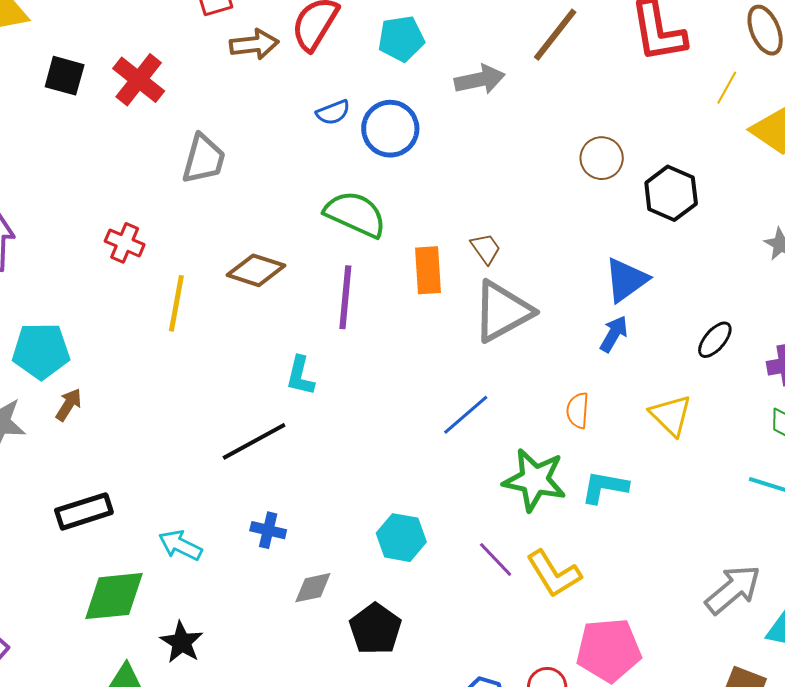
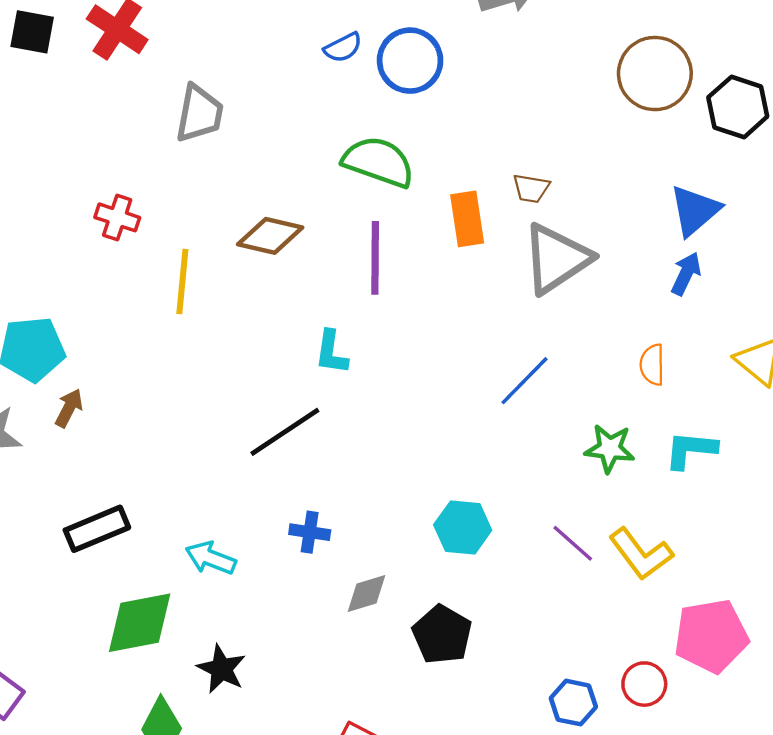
brown circle: (602, 158) -> (655, 74), size x1.5
brown trapezoid: (486, 249) -> (531, 188), turned 140
green star: (535, 480) -> (610, 448), size x0.7

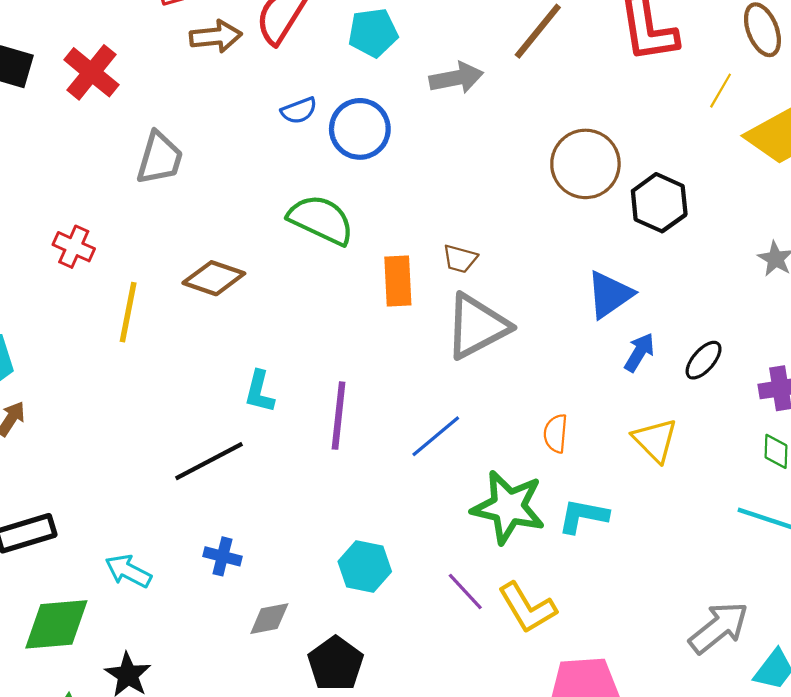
purple line: (375, 258) -> (339, 416), moved
blue arrow: (686, 274) -> (639, 352), moved
green star: (610, 448) -> (508, 507), size x1.6

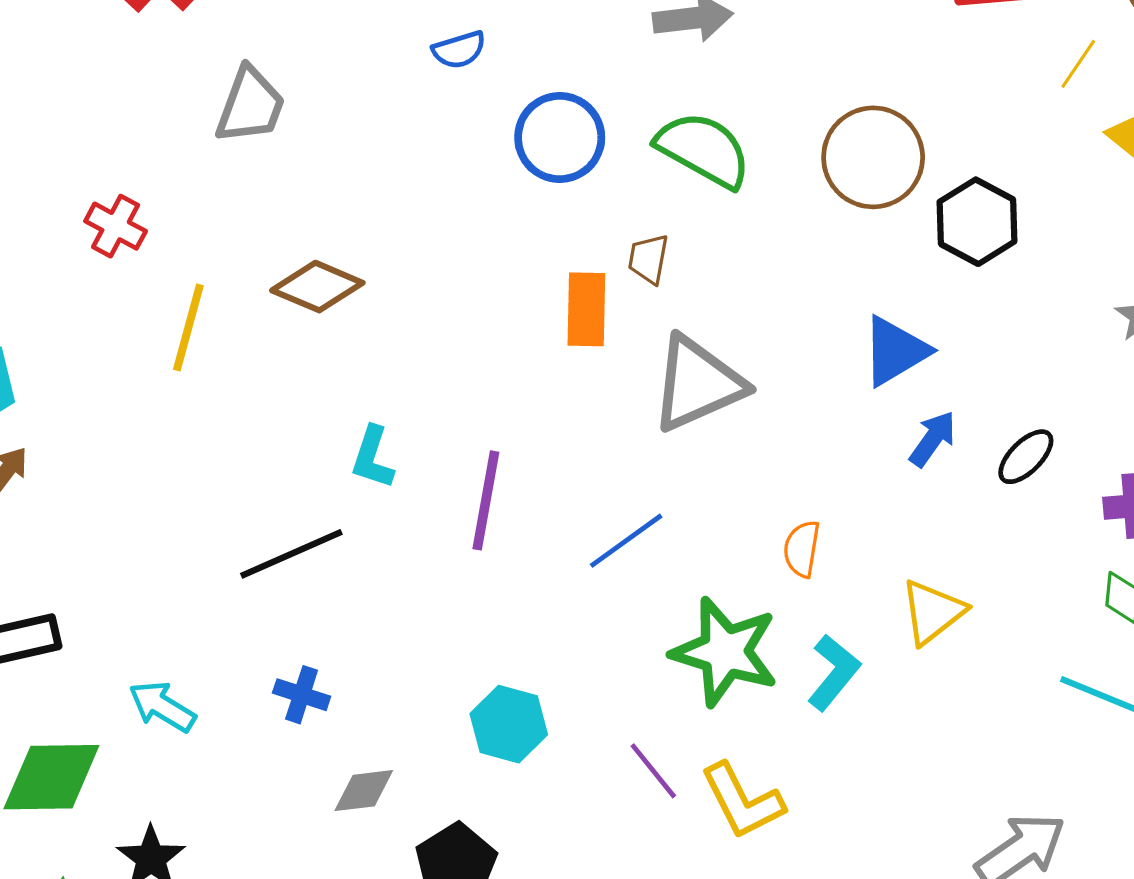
blue circle: (360, 129) -> (560, 137), moved
green semicircle: (321, 220) -> (704, 150), moved
brown trapezoid: (460, 259) -> (648, 259), moved, turned 81
yellow triangle: (655, 440) -> (933, 612), moved, turned 33
cyan L-shape: (583, 516) -> (834, 672), turned 114

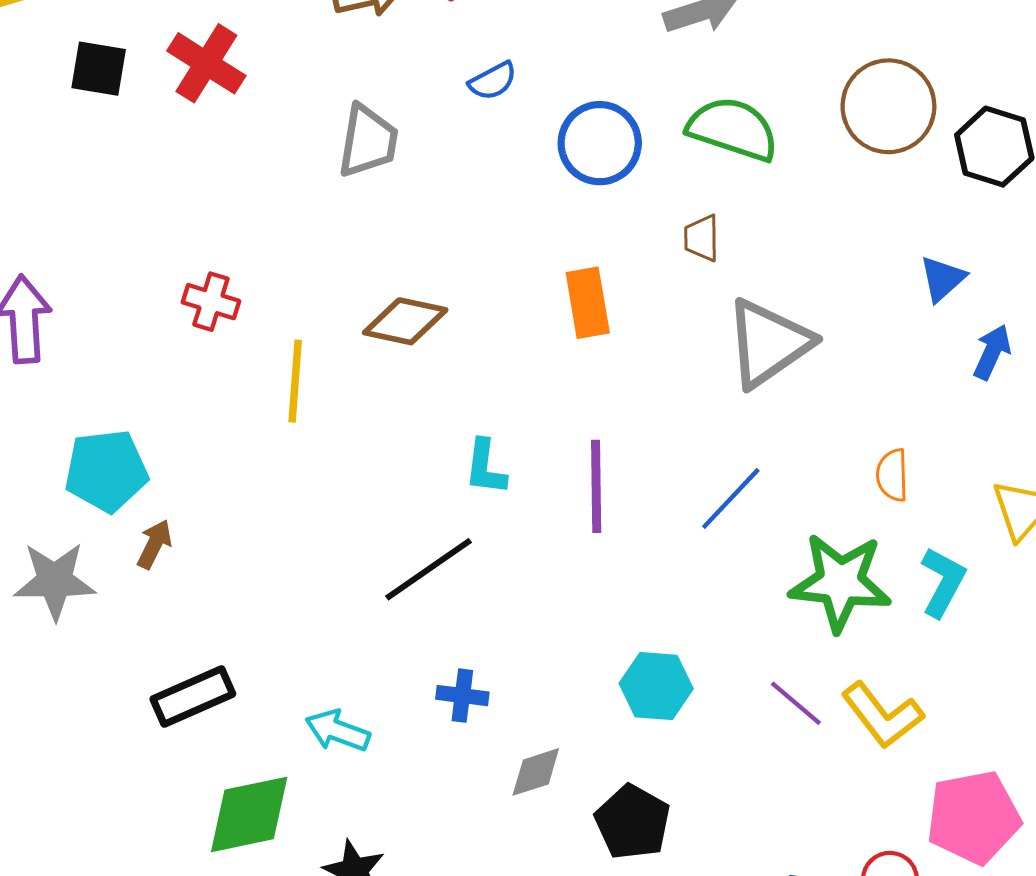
gray trapezoid: (250, 105) -> (368, 141), moved
orange rectangle: (586, 309) -> (588, 303), moved
blue triangle: (895, 351) -> (942, 279), size x0.7

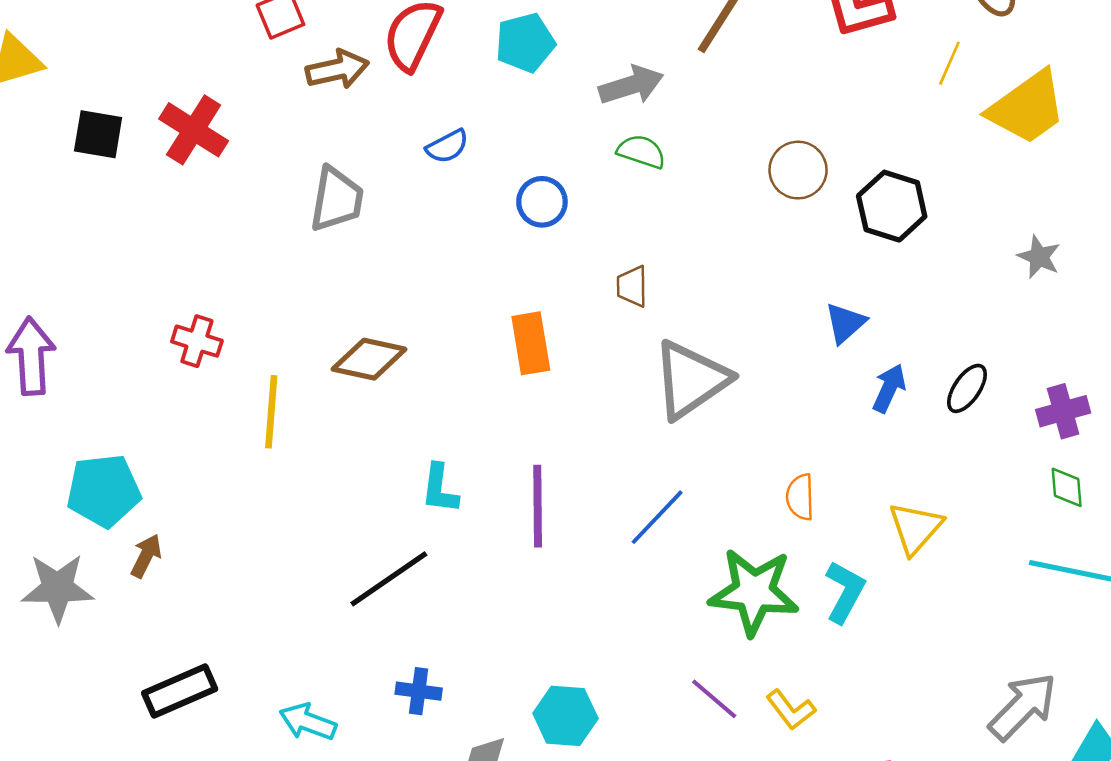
brown circle: (888, 106) -> (798, 170), size x0.7
green semicircle: (733, 129) -> (641, 152), moved, size x0.6
blue circle: (600, 143) -> (542, 202), size x0.7
cyan hexagon: (656, 686) -> (565, 716), moved
yellow L-shape: (882, 715) -> (791, 710), size x0.7

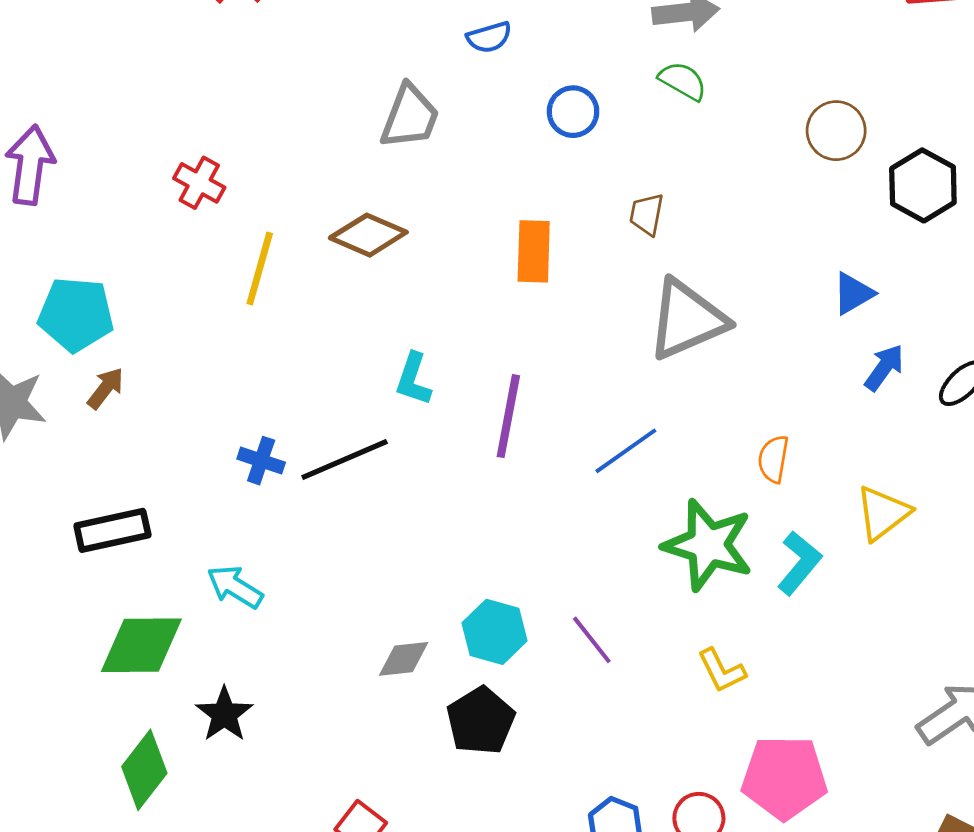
gray trapezoid: (337, 199) -> (410, 117), moved
blue cross: (419, 691) -> (261, 461), moved
purple line: (714, 699) -> (592, 640), moved

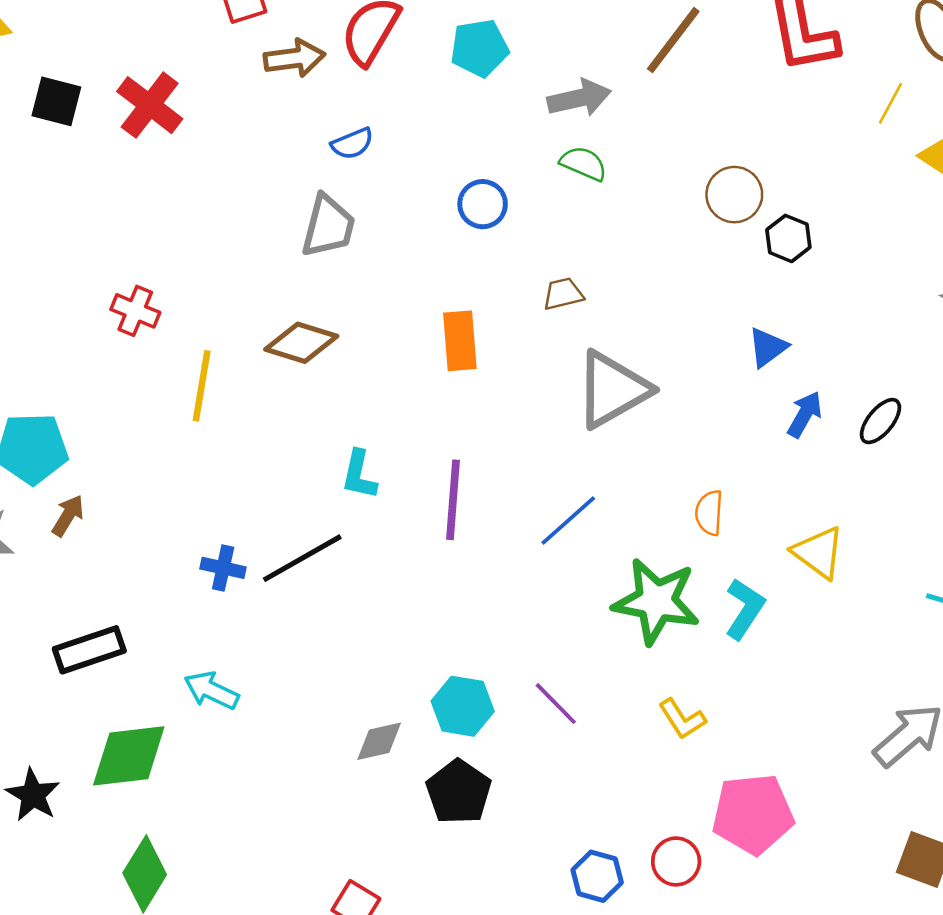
blue semicircle: (489, 37) -> (352, 143), moved
black hexagon: (923, 185) -> (788, 238), moved, size x0.7
brown trapezoid: (647, 214) -> (563, 294), turned 72
yellow triangle: (883, 513) -> (819, 553), turned -40
black star: (224, 714) -> (33, 795), moved

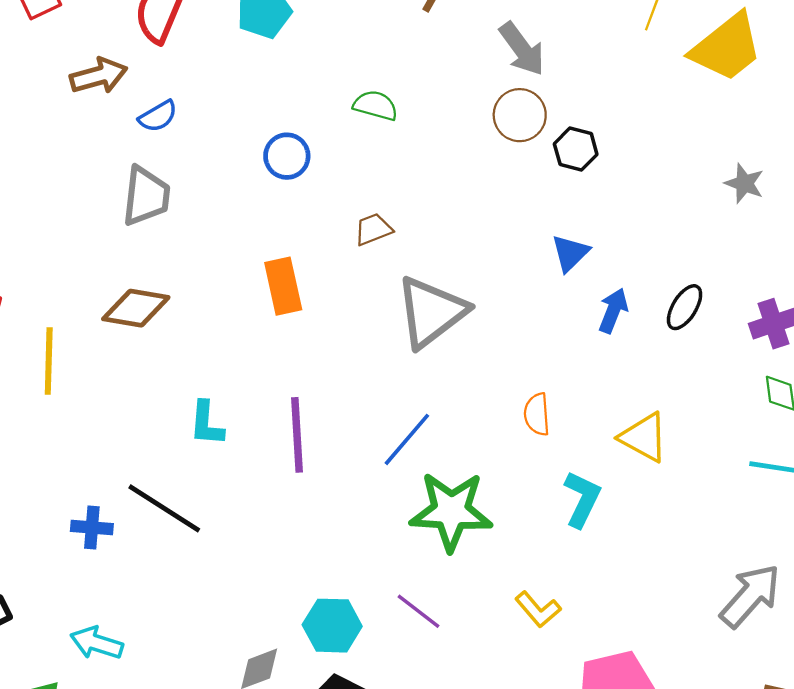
brown arrow: (295, 58) -> (99, 76), moved
gray arrow: (579, 98) -> (522, 49), moved, turned 74
black line: (302, 558) -> (164, 508), turned 70
green star: (656, 601) -> (451, 511), moved

